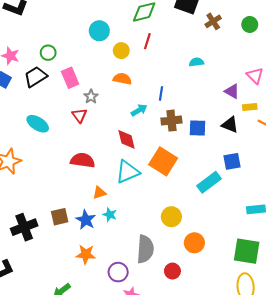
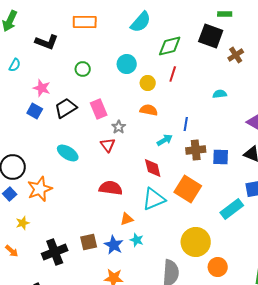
green circle: (48, 53) -> (83, 69), moved
yellow circle: (171, 217) -> (196, 242), size x1.5

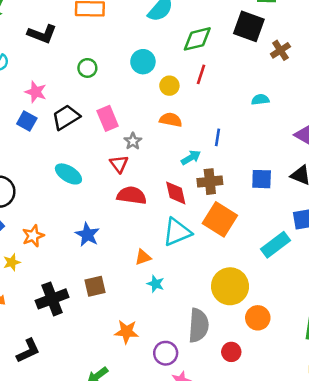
brown cross: (196, 150) -> (210, 182), moved
red semicircle: (111, 188) -> (132, 195), moved
orange star: (40, 189) -> (33, 236), moved, size x0.7
blue star: (114, 245) -> (87, 235), moved

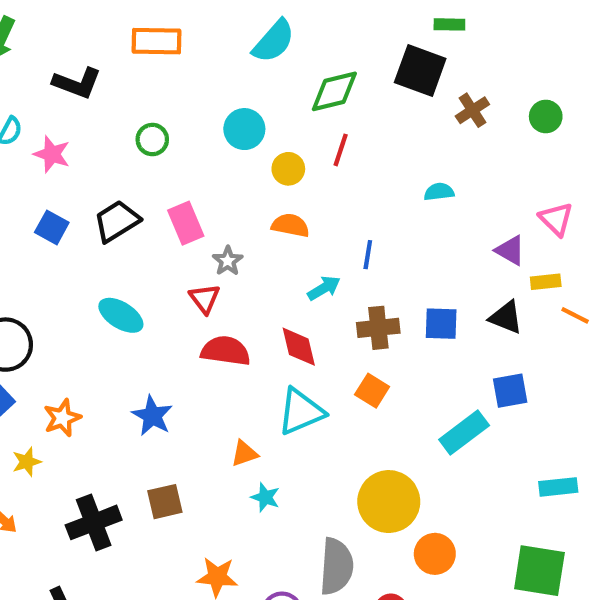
pink star: (36, 92) -> (52, 154), moved
brown cross: (210, 182) -> (378, 328), moved
orange square: (220, 219) -> (372, 391), size x0.6

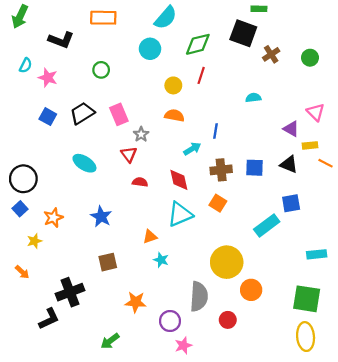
cyan circle: (244, 129) -> (150, 49), moved
red semicircle: (226, 351) -> (140, 182), size x0.6
black cross: (94, 522) -> (70, 292), moved

